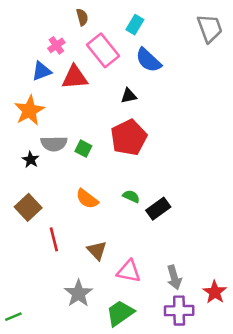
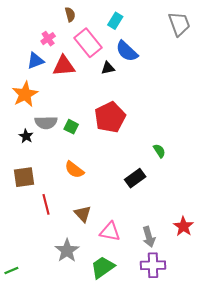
black triangle: (129, 96) -> (108, 68), moved
green semicircle: (131, 196) -> (159, 151), moved, turned 32
brown square: (28, 207) -> (24, 177), turned 35
red star: (215, 292) -> (183, 226), moved

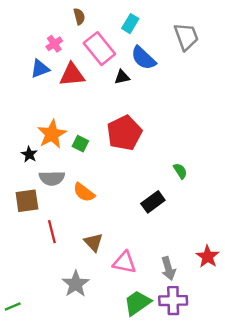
gray trapezoid: (179, 24) -> (186, 37), moved
orange star: (25, 94) -> (52, 134), moved
gray semicircle: (46, 123) -> (52, 178), moved
green trapezoid: (103, 267) -> (137, 303), moved

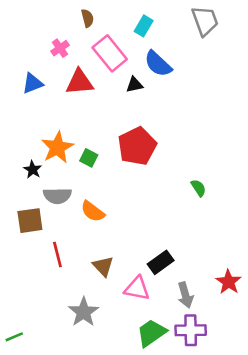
gray trapezoid: (186, 37) -> (205, 21), moved
blue triangle: (40, 69) -> (33, 83), moved
black rectangle: (153, 202) -> (161, 262), moved

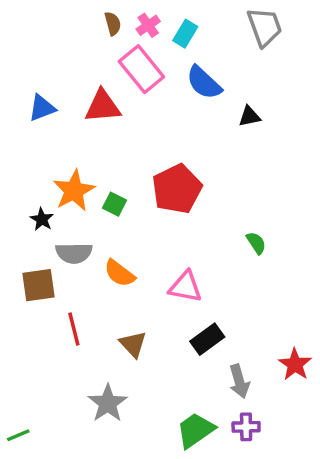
pink cross: (60, 48) -> (148, 25), moved
black triangle: (134, 85) -> (249, 116), moved
pink triangle: (137, 288) -> (185, 287), moved
purple cross: (191, 330) -> (246, 427), size x0.7

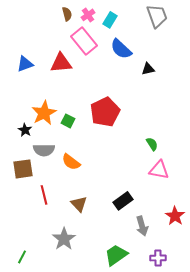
pink triangle: (185, 287) -> (159, 170), moved
purple cross: (246, 427) -> (158, 258), moved
green line: (18, 435) -> (22, 257), moved, turned -40

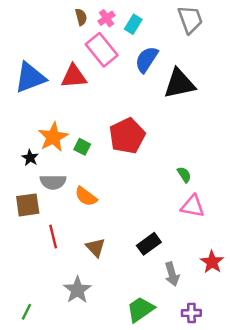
blue semicircle: (121, 49) -> (147, 59), turned 80
blue triangle: (25, 64) -> (30, 78), size x1.6
black triangle: (148, 69) -> (179, 84), size x2.0

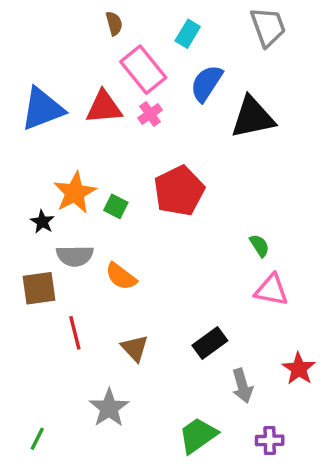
pink cross: (107, 18) -> (150, 114), moved

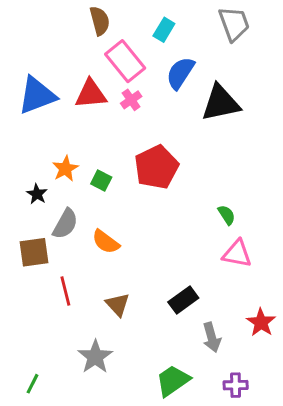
brown semicircle: (114, 23) -> (100, 21), size x1.4
orange star: (75, 193) -> (65, 169), size x0.7
gray semicircle: (75, 256) -> (65, 224), turned -60

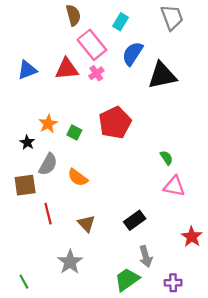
blue triangle: (37, 95) -> (27, 70), size x0.7
gray arrow: (212, 337) -> (146, 256), moved
green line: (32, 384) -> (24, 282), turned -56

